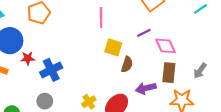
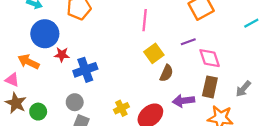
yellow square: (113, 47) -> (154, 53), turned 30

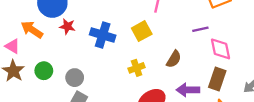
yellow square: (154, 53) -> (142, 31), moved
blue cross: (85, 70) -> (103, 35), moved, turned 30
yellow cross: (121, 108) -> (137, 68), moved
green circle: (38, 112) -> (44, 71), moved

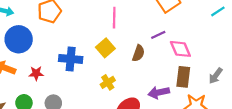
red star: (67, 26) -> (36, 73), moved
brown semicircle: (174, 59) -> (138, 53), moved

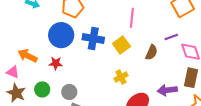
blue circle: (19, 39) -> (61, 35), moved
blue cross: (71, 59) -> (93, 39), moved

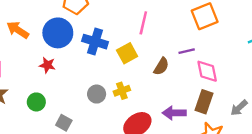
orange arrow: (28, 56) -> (18, 30), moved
green circle: (42, 89) -> (36, 102), moved
gray circle: (69, 92) -> (97, 94), moved

